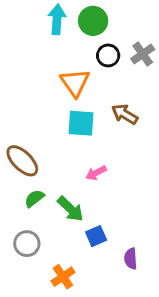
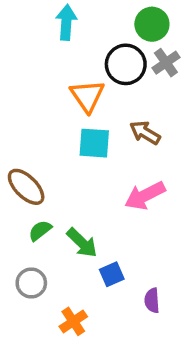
green circle: (93, 21) -> (152, 24), moved
black circle: (108, 55) -> (126, 64), size x1.5
pink arrow: (96, 173) -> (145, 196), moved, size x1.6

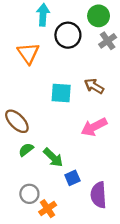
black circle: (126, 64) -> (68, 35), moved
orange triangle: (87, 96) -> (28, 53), moved
gray circle: (31, 283) -> (29, 194), moved
purple semicircle: (152, 300) -> (99, 195), size x1.6

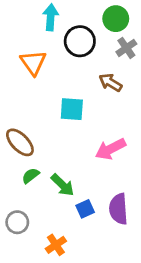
brown arrow: (94, 86) -> (110, 83), moved
gray circle: (29, 194) -> (17, 222), moved
purple semicircle: (99, 195) -> (118, 209), moved

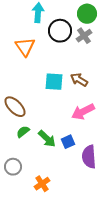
gray cross: (126, 48) -> (84, 36), moved
brown arrow: (110, 83) -> (79, 80), moved
blue square: (85, 209) -> (68, 142), moved

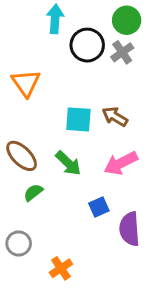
orange triangle: (25, 47) -> (26, 83), moved
green arrow: (47, 139) -> (68, 163), moved

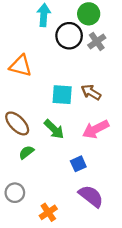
green circle: (127, 20) -> (89, 14), moved
orange triangle: (26, 83) -> (21, 66), turned -40
purple semicircle: (130, 229) -> (91, 196), moved, turned 132

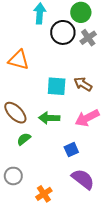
green arrow: (54, 129) -> (49, 118), turned 138

